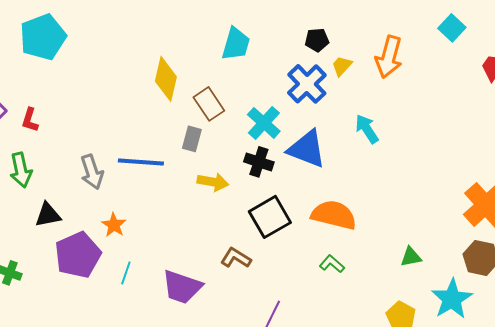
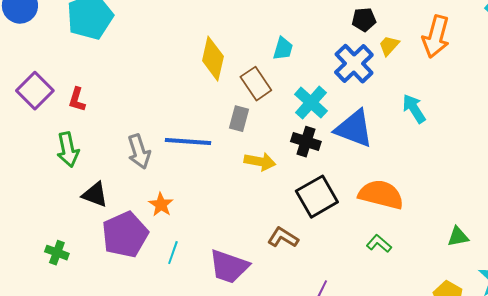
cyan trapezoid: (236, 44) -> (283, 49), moved, size x0.7
black triangle: (48, 215) -> (95, 195), turned 32

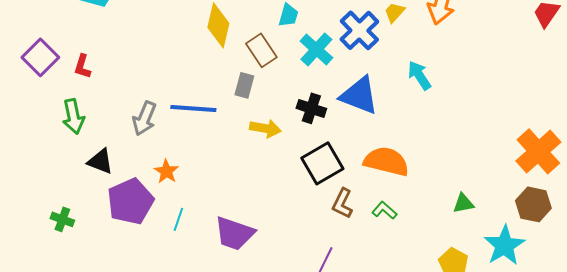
cyan cross: (311, 103) -> (316, 49), moved
gray arrow: (139, 152) -> (144, 118), turned 40
brown L-shape: (283, 238) -> (342, 203), moved, turned -96

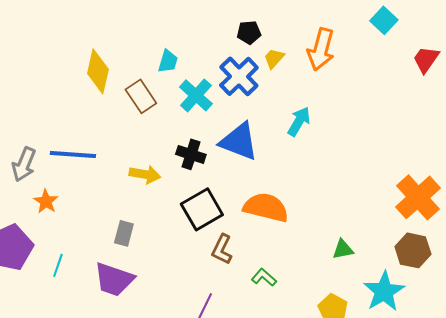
cyan arrow: (419, 75) -> (299, 121), turned 64
gray rectangle: (244, 85) -> (124, 233), moved
orange star: (166, 171) -> (46, 201), moved
green L-shape: (384, 210) -> (264, 277), moved

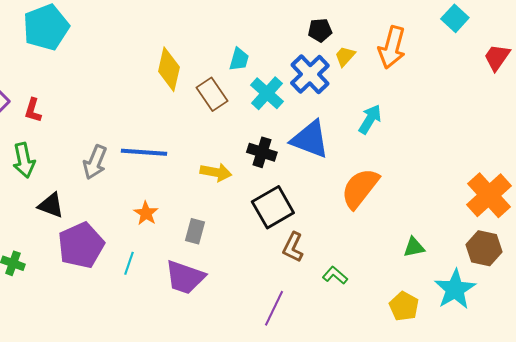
orange star: (46, 201) -> (146, 213), moved
orange semicircle: (266, 207) -> (360, 188), moved, turned -66

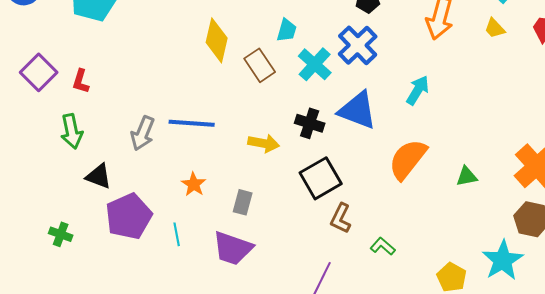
yellow trapezoid: (345, 56) -> (495, 28), moved, turned -85
green triangle: (414, 247) -> (467, 176), moved
cyan line: (129, 263) -> (177, 234), turned -30

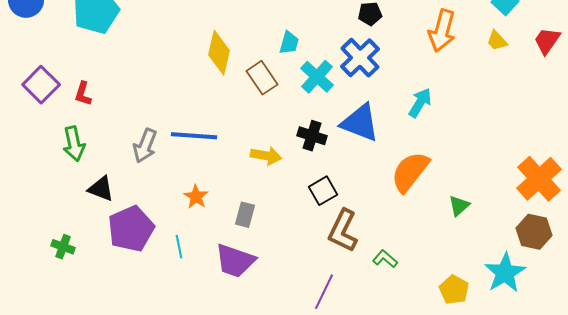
green triangle: (467, 176) -> (459, 206), moved, turned -30
black square: (321, 178) -> (323, 191), size x0.7
brown L-shape: (341, 218) -> (343, 231), size x1.4

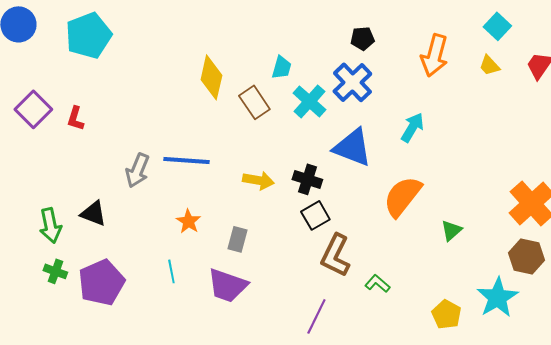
black cross: (312, 136) -> (307, 179), moved
green arrow: (74, 144) -> (50, 225), moved
purple pentagon: (131, 229) -> (101, 282), moved

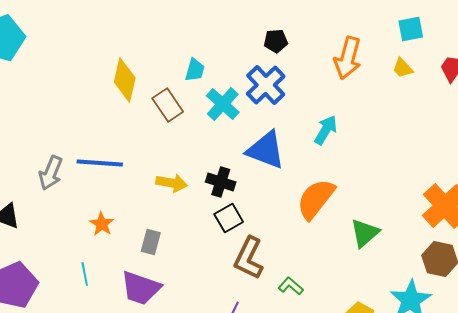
cyan square: (497, 26) -> (411, 29), turned 36
green triangle: (451, 230) -> (365, 233), size x1.4

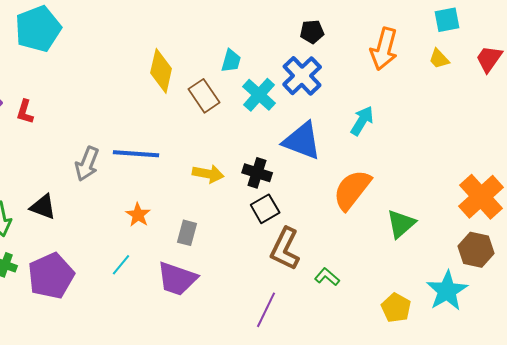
cyan line: (85, 274) -> (121, 265), turned 50

